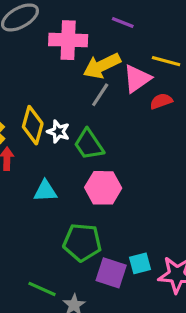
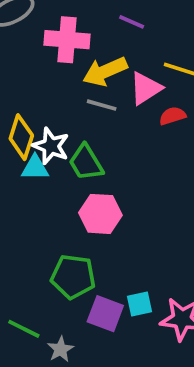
gray line: (100, 95) -> (102, 105), turned 70
white star: (58, 132) -> (51, 146), size x1.4
cyan triangle: (45, 191) -> (35, 168), moved

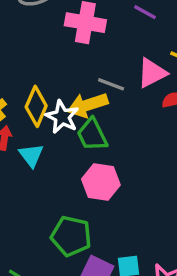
yellow arrow: (105, 71) -> (88, 105), moved
cyan triangle: (35, 168) -> (31, 155), moved, turned 48

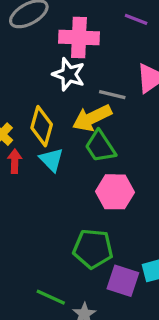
white star: (62, 117) -> (69, 74), moved
cyan triangle: (31, 155) -> (52, 160), moved

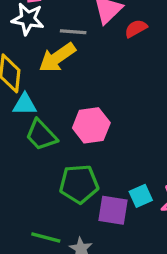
green trapezoid: (100, 147) -> (41, 135), moved
cyan triangle: (52, 160) -> (25, 104), turned -35

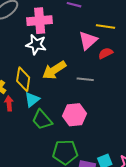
gray line: (73, 32) -> (85, 79), moved
cyan triangle: (25, 104) -> (32, 100), turned -42

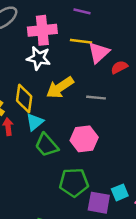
yellow line: (106, 27) -> (81, 41), moved

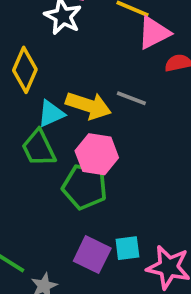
yellow arrow: (60, 88) -> (88, 105), moved, turned -144
cyan triangle: (35, 122) -> (51, 114), moved
green pentagon: (74, 182) -> (85, 187), moved

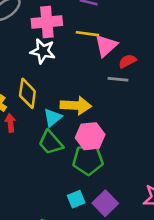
gray line: (131, 98) -> (118, 79), moved
cyan square: (127, 248) -> (76, 199), moved
purple square: (92, 255) -> (105, 203), turned 35

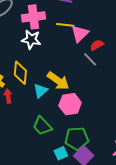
gray line: (118, 79) -> (90, 59), turned 42
yellow arrow: (76, 105) -> (58, 81), turned 35
green trapezoid: (51, 143) -> (42, 126), moved
green pentagon: (88, 160) -> (77, 139), moved

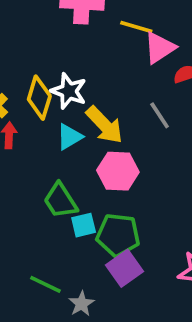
white star: (31, 40) -> (69, 91), moved
gray line: (90, 59) -> (160, 115), moved
cyan square: (61, 153) -> (84, 225), moved

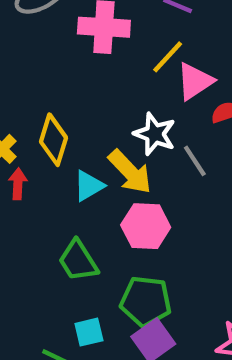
yellow line: (136, 27) -> (168, 57), turned -64
white star: (69, 91) -> (155, 134), moved
cyan square: (84, 225) -> (89, 332), moved

